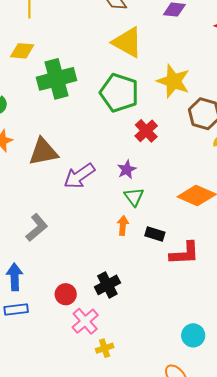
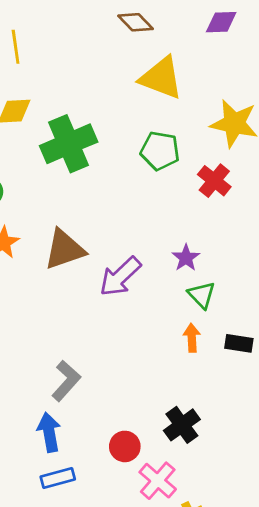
green pentagon: (119, 93) -> (160, 151), size x0.7
red cross: (146, 131) -> (214, 181), moved
gray L-shape: (37, 228) -> (66, 381), moved

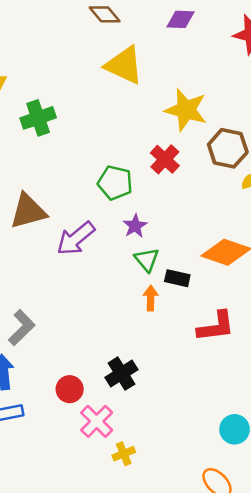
green cross: (69, 144) -> (38, 118), size x0.7
green pentagon: (160, 151) -> (115, 183), moved
orange arrow: (192, 338) -> (151, 298), moved
black rectangle: (239, 343) -> (177, 278), moved

